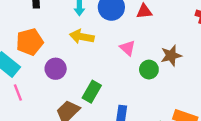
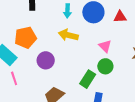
green circle: (149, 70) -> (105, 66), moved
green rectangle: (92, 92) -> (88, 79), moved

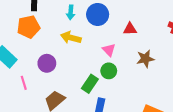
red triangle: (120, 17) -> (130, 29), moved
orange pentagon: (26, 37) -> (28, 27), moved
pink line: (14, 78) -> (24, 83), moved

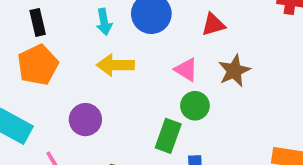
brown star: (145, 59) -> (234, 71), moved

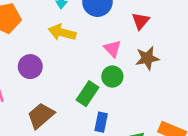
red triangle: (213, 25) -> (140, 21), turned -48

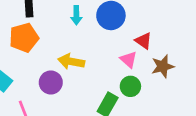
red triangle: (140, 21) -> (143, 41), moved, turned -30
yellow arrow: (62, 32) -> (71, 62), moved

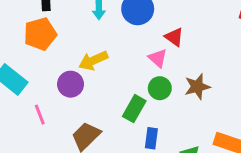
yellow arrow: (71, 62) -> (93, 61), turned -35
brown star: (163, 66) -> (197, 87), moved

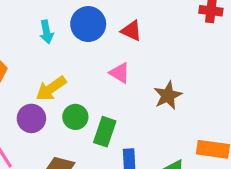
red triangle: (174, 37) -> (131, 31), moved
green circle: (160, 88) -> (75, 117), moved

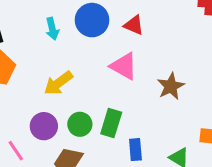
pink triangle: (120, 73) -> (124, 66), size x1.4
green circle: (75, 117) -> (80, 124), moved
purple circle: (31, 118) -> (44, 126), moved

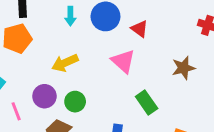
brown star: (171, 86) -> (183, 68), moved
green rectangle: (111, 123) -> (147, 102), moved, turned -65

